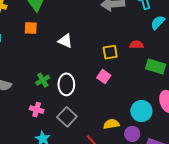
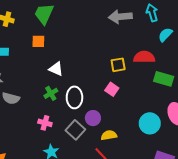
white triangle: (65, 41) -> (56, 69), moved
red semicircle: (136, 45) -> (144, 57), size x1.5
yellow semicircle: (111, 124) -> (109, 135), moved
purple circle: (132, 134) -> (93, 118), moved

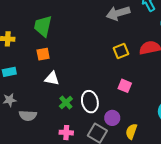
yellow square: (118, 65) -> (121, 51), moved
white triangle: (56, 69) -> (52, 79), moved
yellow semicircle: (109, 135) -> (131, 131), turned -49

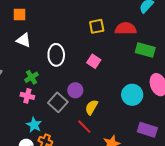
green cross: (66, 102) -> (31, 77), moved
white ellipse: (90, 102) -> (56, 55), moved

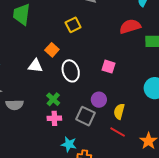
orange square: (20, 14) -> (52, 50), moved, turned -32
yellow square: (97, 26) -> (73, 25), moved

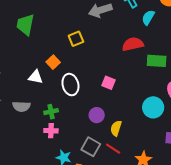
green cross: (53, 99) -> (51, 112), turned 32
gray semicircle: (15, 105) -> (21, 107), moved
gray square: (85, 116) -> (91, 147), moved

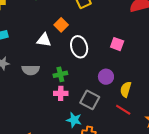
gray square: (91, 147) -> (90, 100), moved

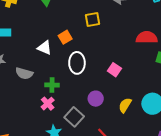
yellow semicircle: (126, 89) -> (125, 105), moved
pink cross: (61, 93) -> (48, 104), turned 32

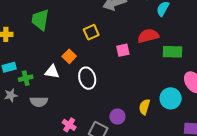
pink square: (114, 70) -> (123, 50), moved, turned -32
green cross: (52, 85) -> (26, 78), moved
purple circle: (96, 99) -> (117, 116), moved

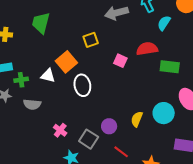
pink square: (123, 50) -> (120, 61), turned 32
orange square: (69, 56) -> (66, 62), size x1.5

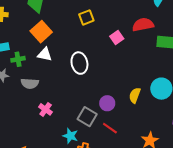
pink square: (120, 61) -> (117, 37), turned 32
orange square: (66, 62) -> (41, 32), moved
pink cross: (60, 130) -> (46, 109), moved
red line: (121, 152) -> (110, 128), moved

